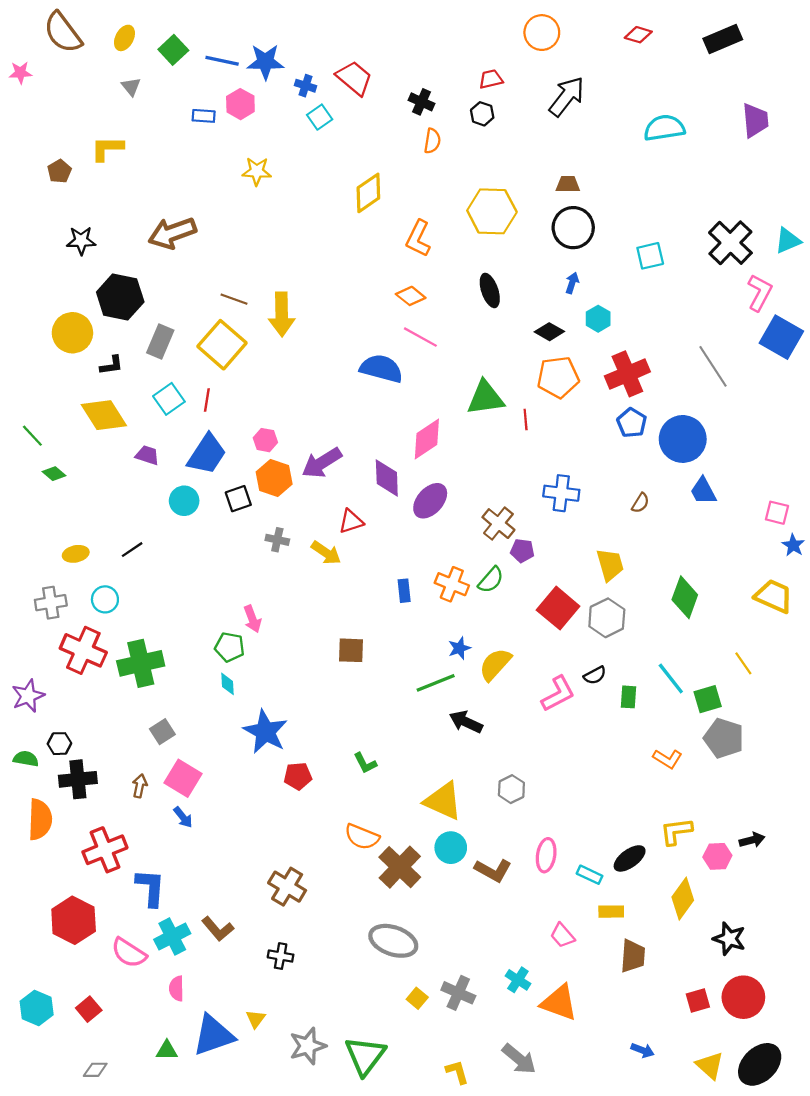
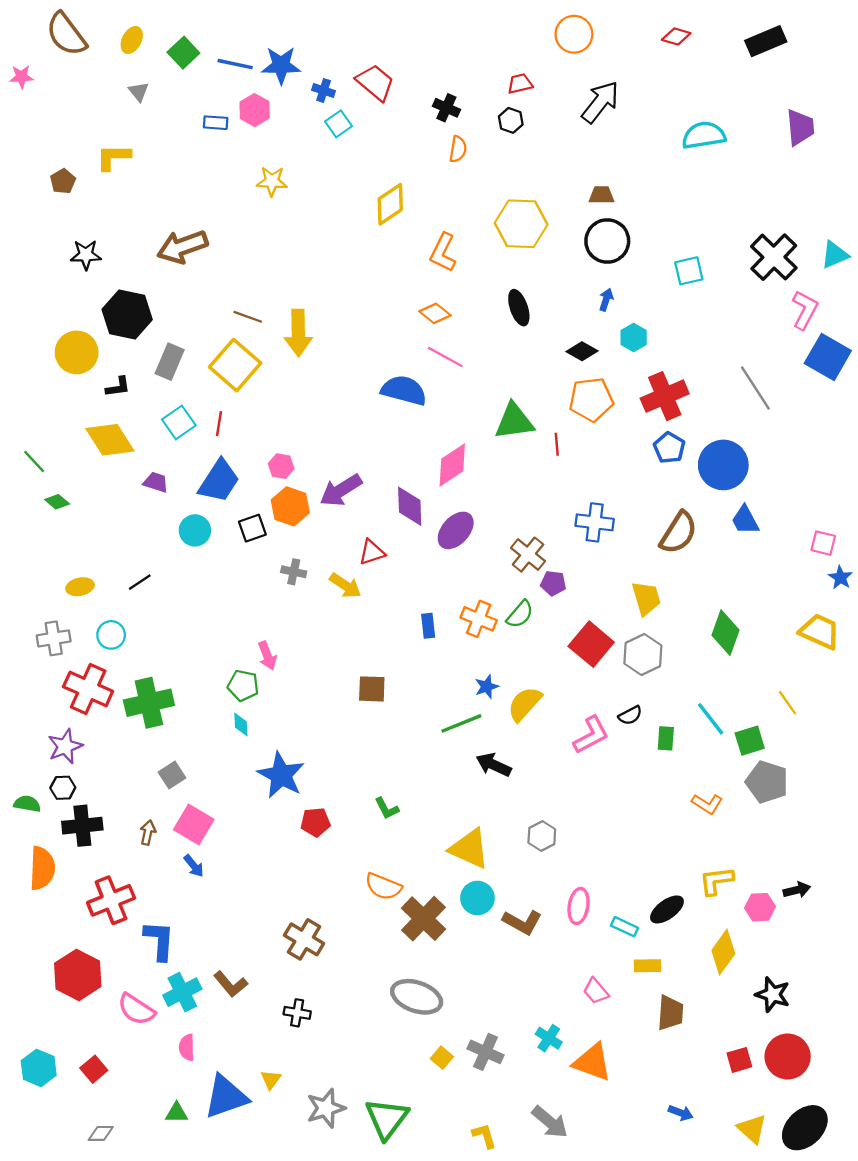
brown semicircle: (640, 503) -> (678, 533), size x2.0
purple star: (28, 696) -> (65, 746), moved

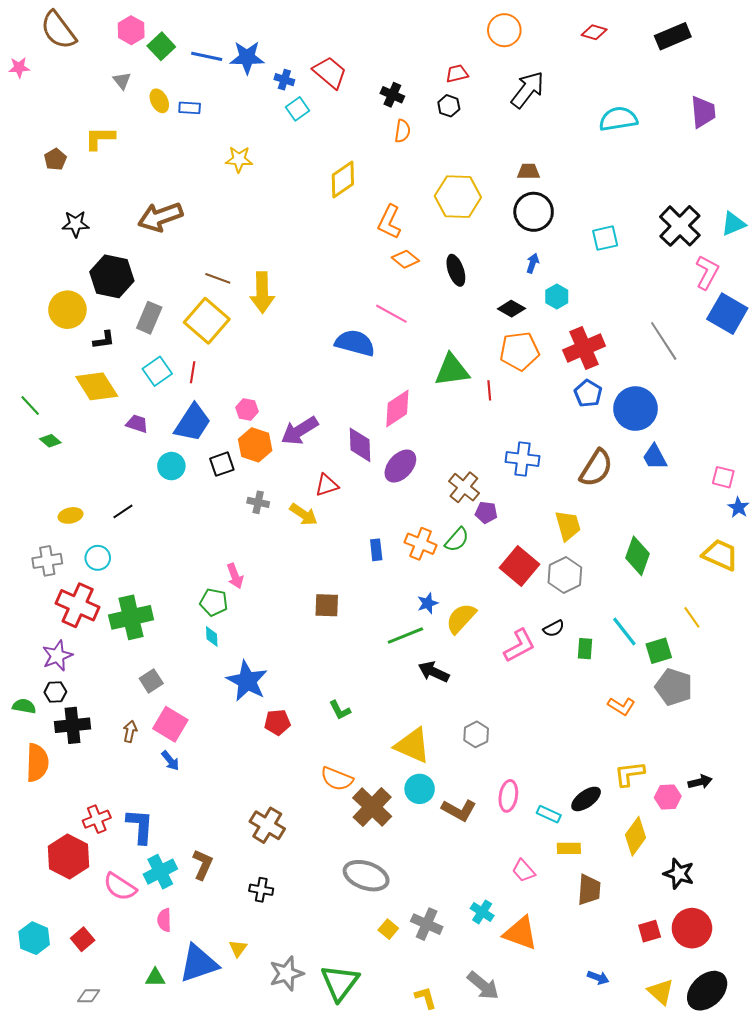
yellow ellipse: (132, 40) -> (159, 101), moved, turned -55
pink hexagon: (255, 110) -> (131, 30), moved
orange diamond: (435, 313) -> (405, 259), moved
red cross: (111, 900) -> (97, 819), moved, size x0.7
brown L-shape: (231, 984) -> (203, 865), turned -116

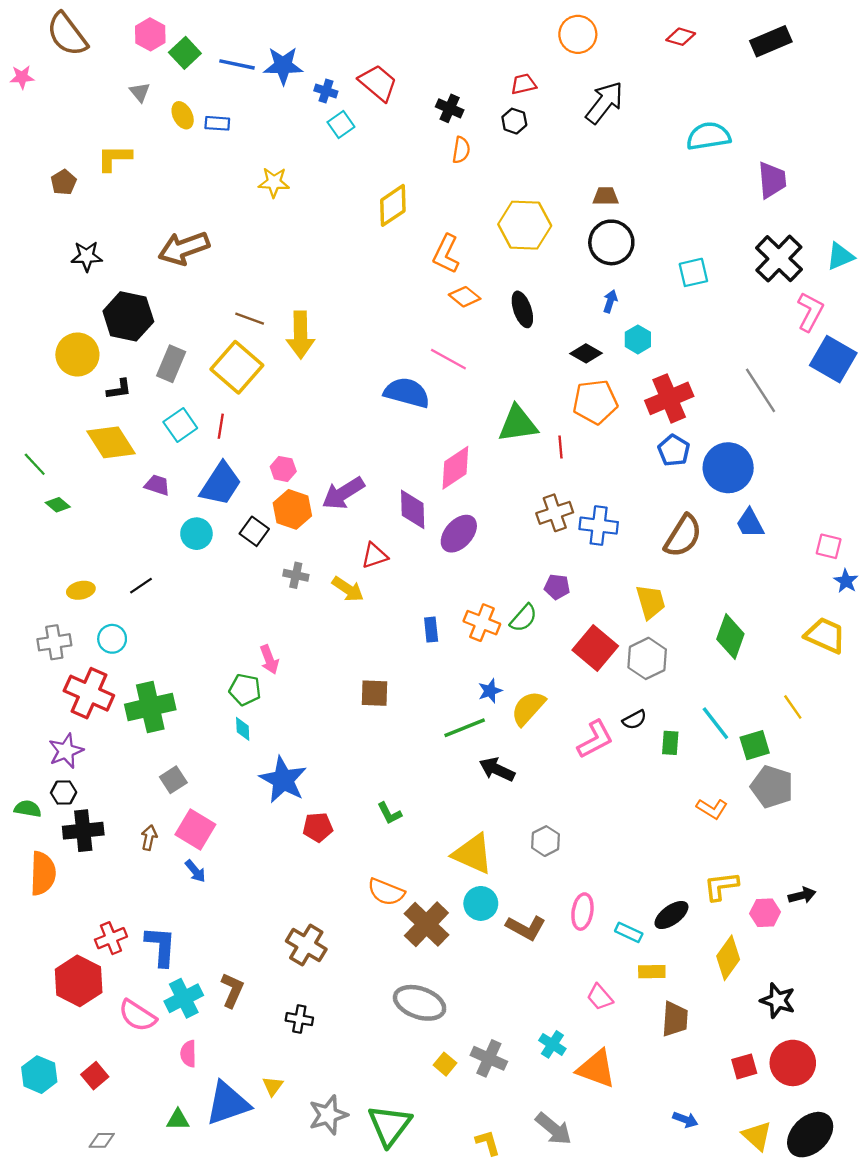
purple trapezoid: (703, 112) -> (772, 180), moved
black square: (222, 464) -> (254, 531), turned -35
brown cross: (464, 487) -> (555, 513), moved, turned 32

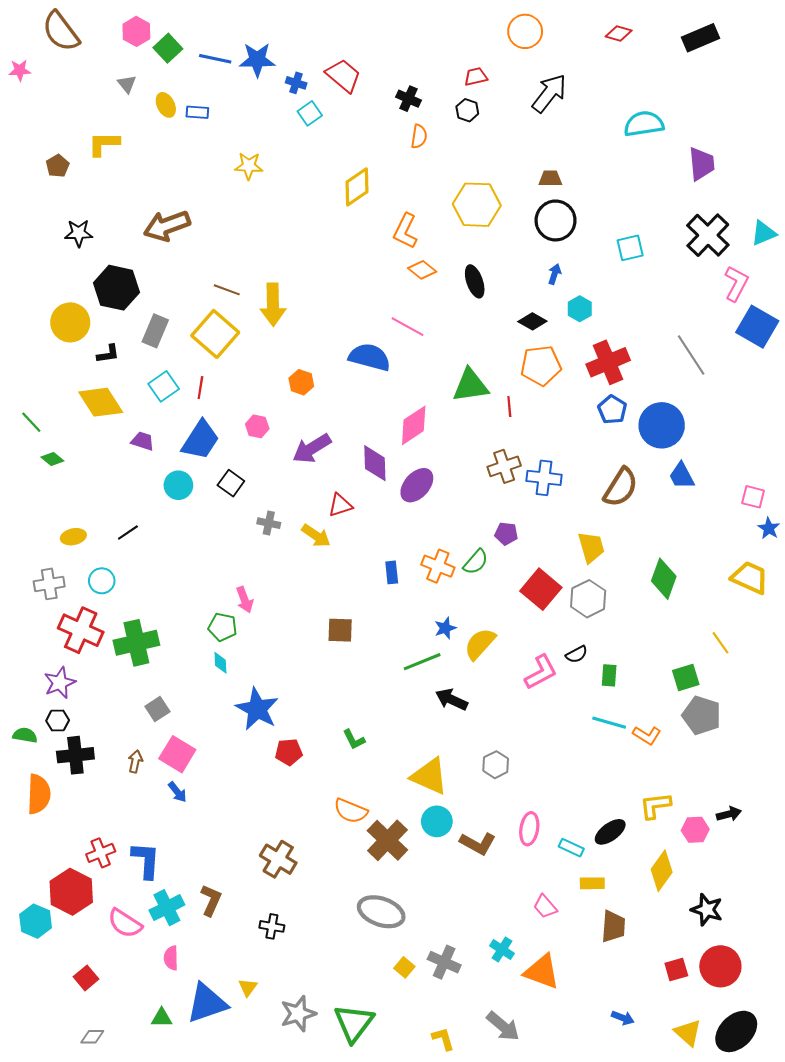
orange hexagon: (292, 509) -> (301, 382), moved, size x0.7
cyan line: (715, 723) -> (609, 723), moved, turned -36
cyan hexagon: (39, 1075) -> (36, 921), moved

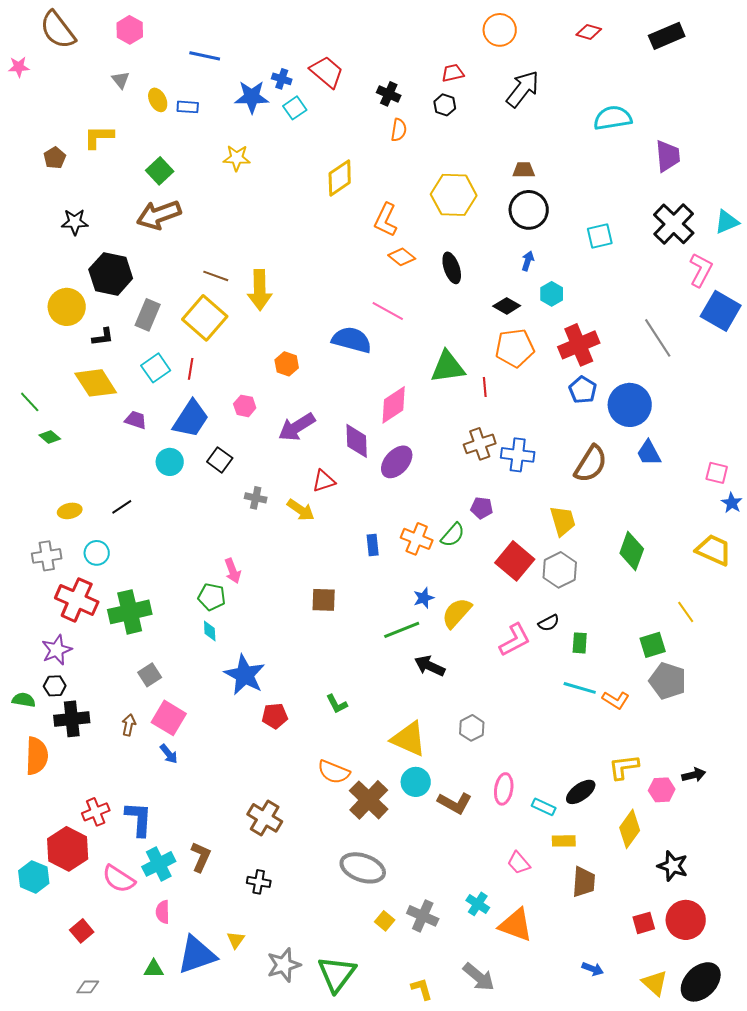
green square: (168, 48) -> (160, 171), moved
blue star: (257, 60) -> (252, 97), moved

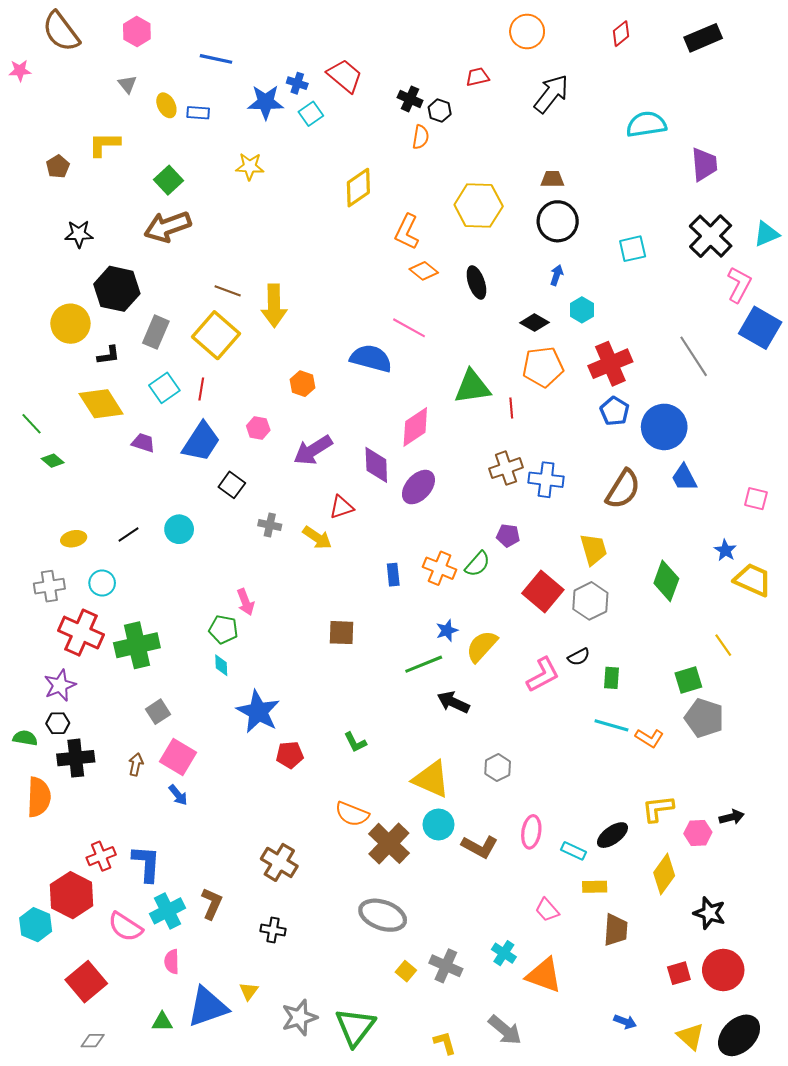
red diamond: (589, 32) -> (621, 34), turned -55
black hexagon: (445, 105) -> (440, 111), moved
cyan circle: (170, 462) -> (179, 529), moved
blue star: (732, 503) -> (725, 550), moved
red square: (82, 931) -> (86, 982), size x1.6

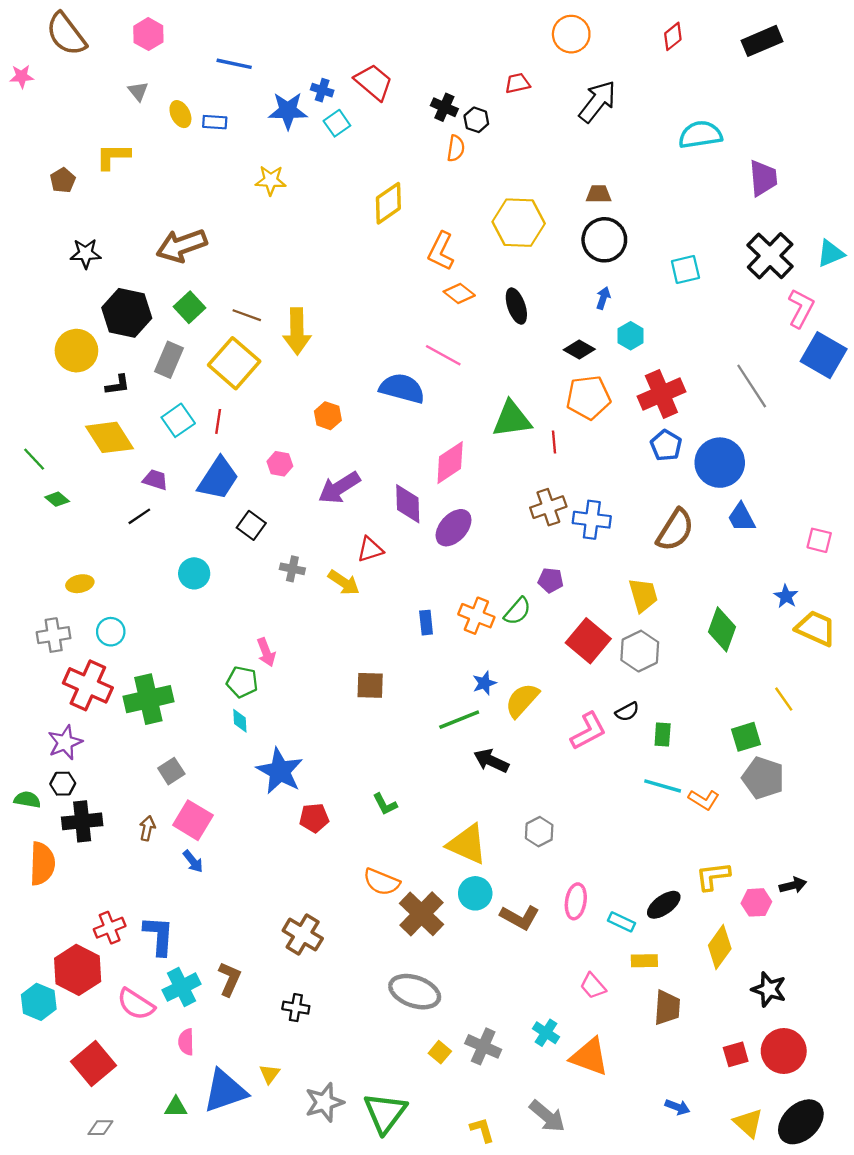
green square: (169, 180) -> (190, 307), moved
black line: (128, 534) -> (139, 516), moved

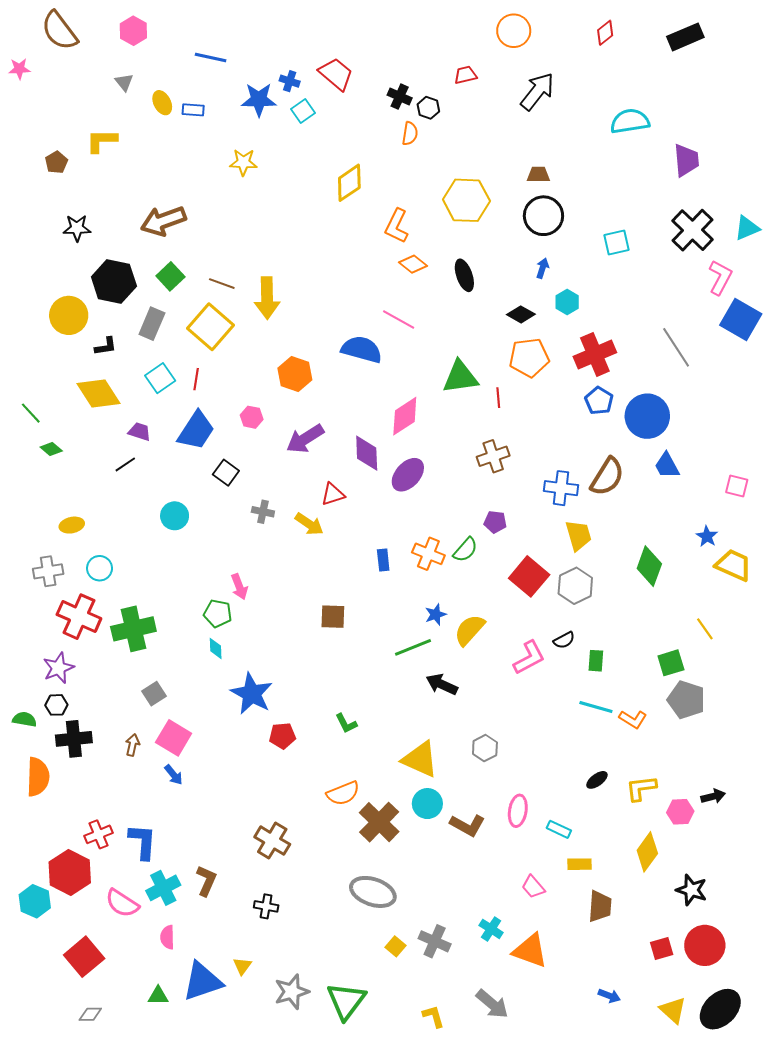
orange hexagon: (328, 416) -> (295, 374), size x1.4
blue cross: (592, 520) -> (561, 488), moved
orange semicircle: (382, 882) -> (343, 793), turned -44
black ellipse: (664, 905) -> (597, 780), moved, size x0.7

